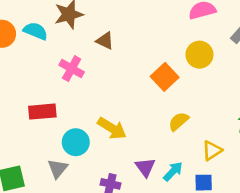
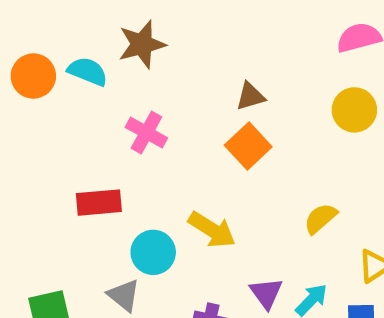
brown triangle: (105, 41) -> (250, 96), moved, turned -42
orange square: (165, 77) -> (248, 146), moved
gray triangle: (58, 169) -> (124, 295), turned -30

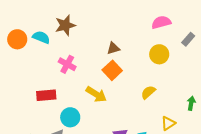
yellow semicircle: (320, 218) -> (148, 92), moved
yellow arrow: (212, 230) -> (96, 94), moved

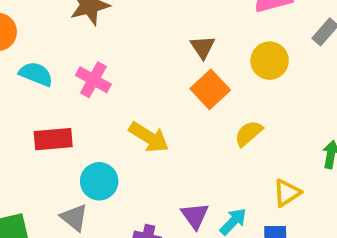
cyan semicircle: (41, 37) -> (36, 74), moved
brown triangle: (113, 48) -> (203, 47), moved, turned -48
orange square: (112, 70) -> (210, 89), moved

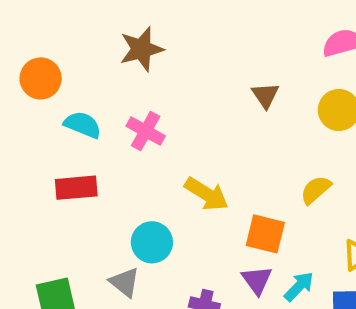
orange square: (210, 89) -> (265, 234), moved, turned -33
red rectangle: (53, 139) -> (76, 188), moved

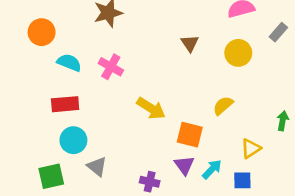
cyan circle: (152, 242) -> (73, 140), moved

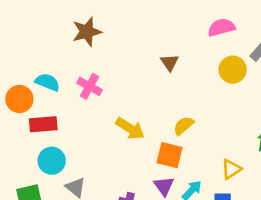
orange circle: (42, 32) -> (19, 99), moved
yellow circle: (238, 53) -> (233, 70), moved
yellow semicircle: (223, 106) -> (184, 126), moved

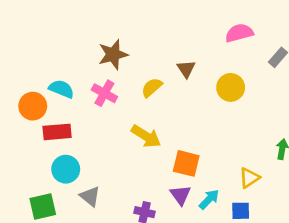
brown star: (87, 32) -> (113, 54), moved
yellow circle: (233, 70) -> (231, 87), moved
yellow semicircle: (184, 126) -> (152, 87), moved

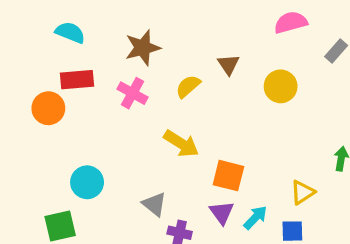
cyan semicircle: (61, 89) -> (70, 33), moved
red rectangle: (57, 132) -> (77, 80), moved
gray triangle: (90, 196) -> (154, 204), moved

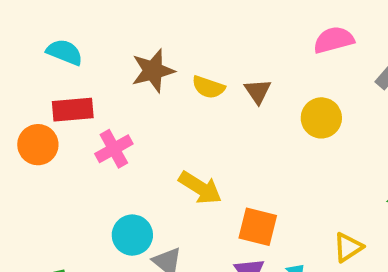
yellow semicircle: (188, 86) -> (208, 87), moved, turned -120
pink cross: (132, 93) -> (114, 149), moved, turned 32
cyan circle: (87, 182) -> (132, 235), moved

